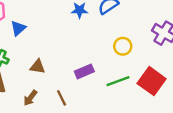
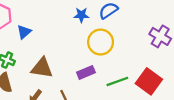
yellow circle: (123, 46) -> (101, 42), moved, size x1.5
brown triangle: (38, 67) -> (42, 68), size x1.5

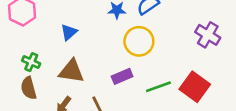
blue triangle: (24, 32) -> (69, 32), moved

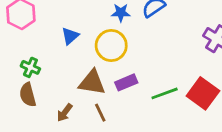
yellow circle: (139, 41) -> (111, 46), moved
brown triangle: (71, 71) -> (92, 82), moved

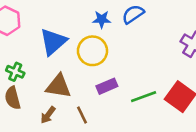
blue triangle: (70, 36) -> (53, 42), size x1.6
brown triangle: (92, 82) -> (58, 86), moved

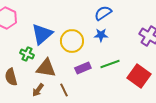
blue star: (102, 19) -> (101, 35), moved
green cross: (15, 72) -> (27, 54), moved
green line: (144, 97) -> (110, 64), moved

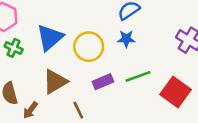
green cross: (27, 54) -> (14, 48), moved
brown triangle: (46, 68) -> (55, 82), turned -40
brown arrow: (38, 90) -> (30, 110), moved

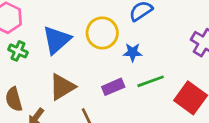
blue star: (126, 39) -> (133, 52), moved
yellow circle: (89, 47) -> (102, 33), moved

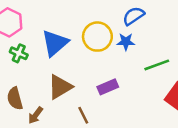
blue star: (133, 52) -> (126, 42), moved
green line: (151, 81) -> (157, 65), moved

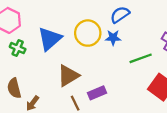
brown triangle: (60, 87) -> (68, 76), moved
purple rectangle: (108, 87) -> (97, 93), moved

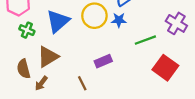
brown triangle: (68, 76) -> (48, 57), moved
purple rectangle: (97, 93) -> (103, 61), moved

